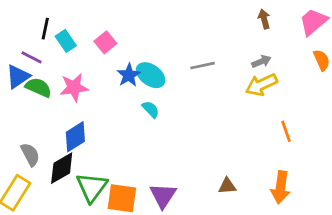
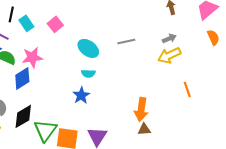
blue star: (129, 75) -> (81, 95), moved
cyan semicircle: (151, 109) -> (88, 73), turned 136
blue diamond: (75, 137) -> (22, 78), moved
orange arrow: (281, 187) -> (141, 109), moved

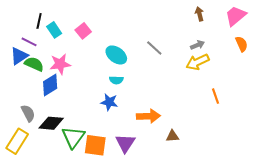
gray line: (126, 41) -> (154, 48), turned 54
blue star: (81, 95) -> (109, 102), turned -30
orange arrow: (141, 109) -> (148, 116), moved, turned -100
black diamond: (23, 116) -> (51, 123), turned 35

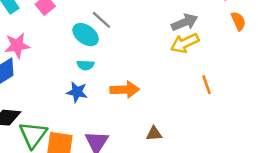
gray arrow: (197, 45) -> (185, 22), size x1.5
gray line: (154, 48) -> (101, 20), moved
orange arrow: (148, 116) -> (125, 90), moved

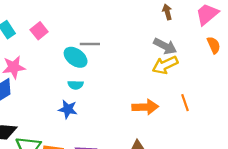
gray line: (101, 20) -> (90, 44), turned -42
gray arrow: (185, 22) -> (165, 46), turned 50
orange arrow: (125, 90) -> (145, 107), moved

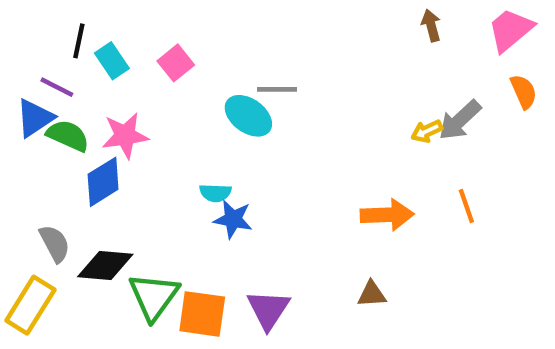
gray arrow: (165, 46) -> (460, 120), moved, turned 110
yellow arrow: (165, 65) -> (427, 131), size x0.6
cyan semicircle: (76, 85) -> (215, 193), moved

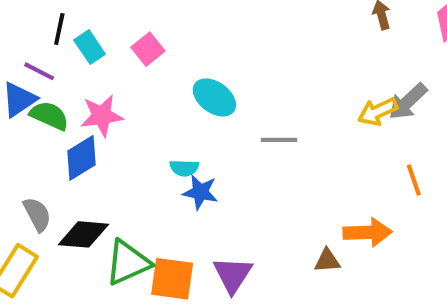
gray line: (277, 89) -> (279, 140), moved
yellow arrow: (427, 131) -> (378, 112), size x1.4
orange arrow: (387, 215) -> (368, 232), moved
green triangle: (154, 296) -> (128, 263), turned 30

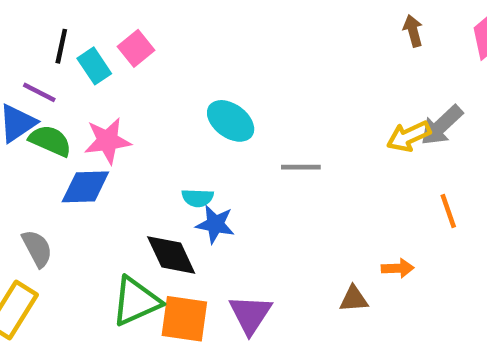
pink square: (148, 49) -> (136, 48), moved
blue diamond: (81, 158) -> (85, 187), turned 30
orange arrow: (368, 232) -> (398, 268), size x0.6
black diamond: (84, 234) -> (171, 255), moved, turned 60

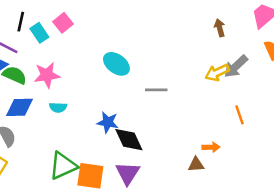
brown arrow: (413, 31) -> (220, 28), moved
blue diamond: (85, 187) -> (20, 107), moved
cyan semicircle: (198, 198) -> (58, 107), moved
black diamond: (171, 255) -> (129, 140), moved
brown triangle: (354, 299) -> (196, 165), moved

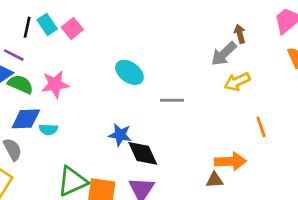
cyan rectangle: (39, 33) -> (47, 24), moved
gray arrow: (236, 66) -> (224, 54), moved
cyan semicircle: (58, 107) -> (48, 129), moved
orange arrow: (211, 147) -> (230, 161), size x1.6

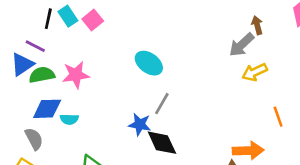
green semicircle: (20, 84) -> (42, 75), turned -35
gray line: (172, 100) -> (162, 104), moved, turned -60

